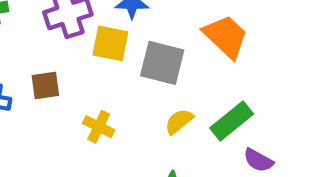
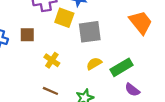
orange trapezoid: (226, 36) -> (141, 22), moved
gray square: (162, 63) -> (90, 32), turned -30

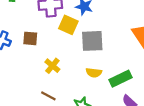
yellow semicircle: (94, 64) -> (94, 73), turned -147

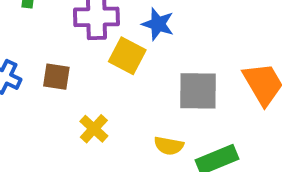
gray square: (92, 41) -> (198, 91), moved

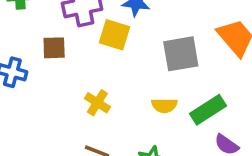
brown square: (56, 77) -> (54, 48), moved

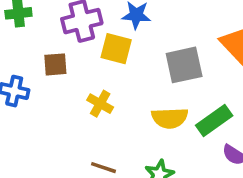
yellow cross: (97, 103) -> (100, 104), moved
yellow semicircle: (164, 105) -> (170, 118), size x1.4

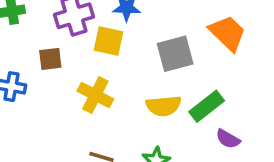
yellow cross: (100, 104) -> (95, 95), size x1.4

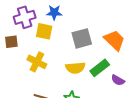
orange trapezoid: (227, 33) -> (114, 40), moved
purple semicircle: (228, 139) -> (118, 80), moved

